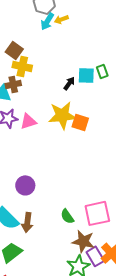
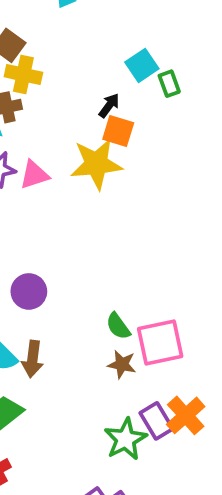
cyan square: (86, 75) -> (142, 65), moved, turned -36
orange square: (80, 122) -> (118, 131), moved
green semicircle: (67, 216) -> (118, 326), moved
brown star: (83, 241) -> (122, 364), moved, size x0.7

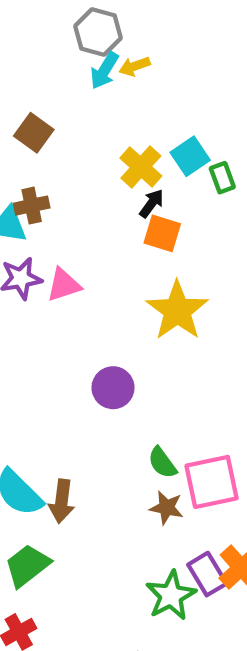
yellow cross: (23, 75) -> (141, 167), moved, turned 30
yellow star: (96, 164) -> (177, 311), moved, turned -30
purple circle: (29, 291) -> (113, 388), moved

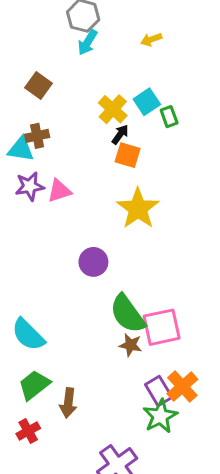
yellow arrow: (134, 66) -> (151, 39), moved
green semicircle: (162, 463) -> (128, 314), size x1.8
brown arrow: (62, 501) -> (68, 403), moved
green star: (171, 596) -> (160, 416), moved

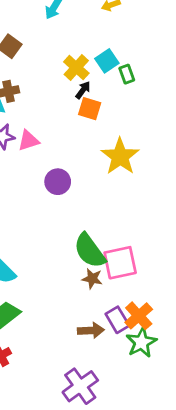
yellow star: (138, 209) -> (120, 156), moved
purple circle: (93, 262) -> (58, 182), moved
brown arrow: (68, 403) -> (91, 330), moved, turned -100
green star: (160, 416) -> (141, 342), moved

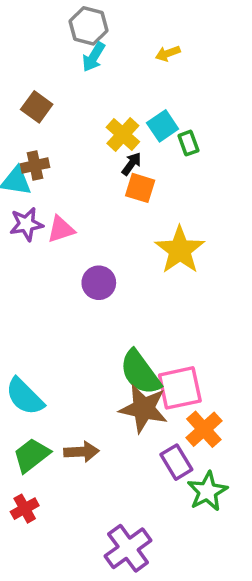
brown star: (92, 279) -> (144, 409), size x1.8
orange cross: (139, 316) -> (204, 429), moved
brown arrow: (91, 330) -> (82, 452), moved

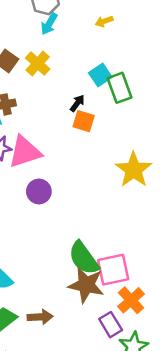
yellow cross: (123, 134) -> (38, 64), moved
green rectangle: (188, 143) -> (120, 88), size x1.6
pink triangle: (61, 229) -> (25, 152), size x1.6
yellow star: (180, 250) -> (134, 170), moved
purple circle: (99, 283) -> (39, 191), moved

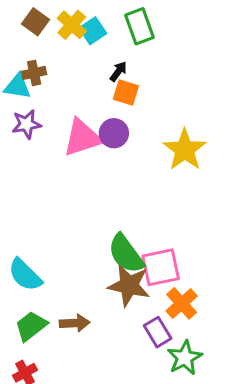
cyan square: (100, 75) -> (93, 31), moved
green rectangle: (120, 88) -> (139, 26), moved
pink triangle: (25, 152) -> (82, 138), moved
purple circle: (39, 191) -> (114, 133), moved

